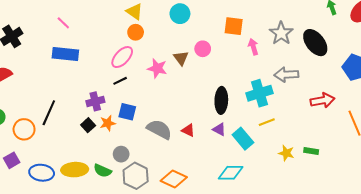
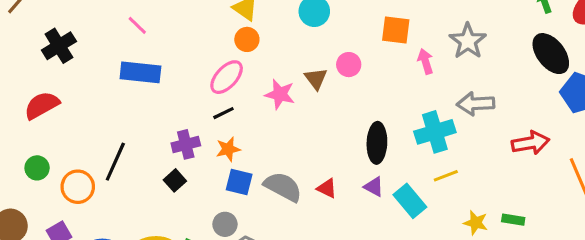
black ellipse: (315, 43) -> (551, 54), moved
blue square: (127, 112) -> (239, 182), moved
orange star: (108, 123) -> (228, 149), moved

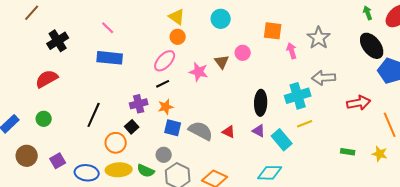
orange circle: (78, 187) -> (116, 143), moved
yellow star: (476, 223) -> (380, 154), moved

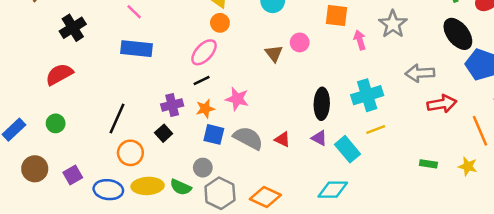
pink star: (199, 72) -> (237, 99), moved
gray arrow: (324, 78) -> (420, 73), moved
orange circle: (116, 143) -> (130, 153), moved

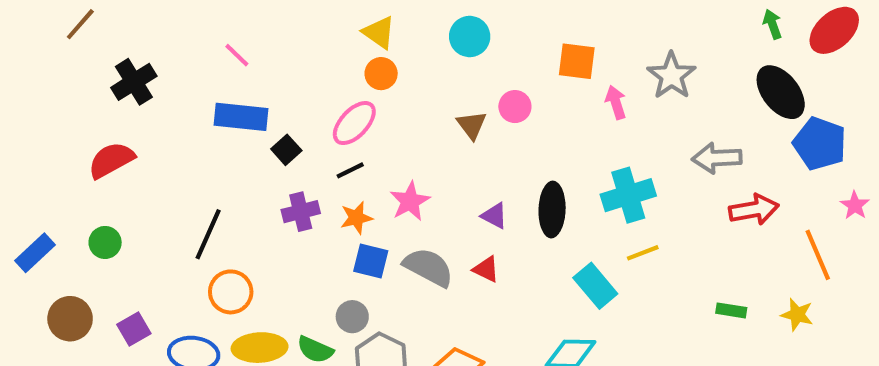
pink star: (237, 99) -> (410, 201), turned 30
black square: (164, 133) -> (286, 150), moved
purple triangle: (319, 138) -> (494, 216), moved

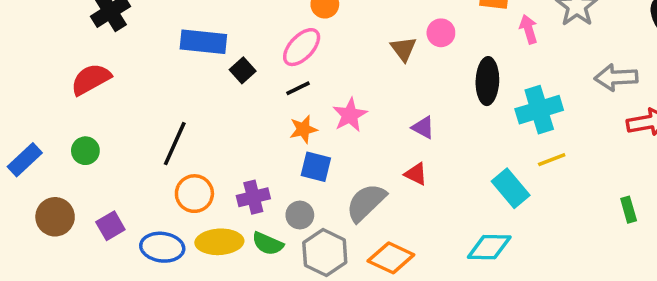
black ellipse: (552, 210) -> (487, 81), moved
purple cross: (301, 212) -> (253, 197), moved
gray semicircle: (428, 267) -> (366, 203), moved, turned -72
green rectangle: (731, 310) -> (629, 210), turned 65

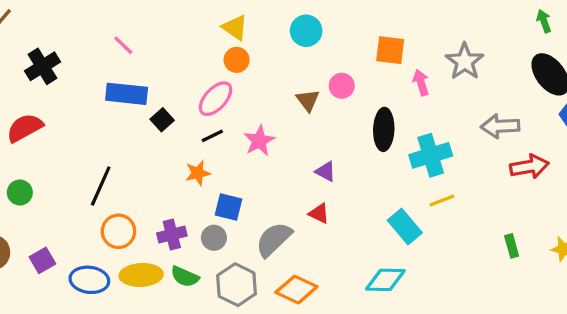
pink star: (350, 115) -> (259, 141), moved
orange star: (303, 129) -> (198, 173), moved
gray circle: (300, 215) -> (214, 238), moved

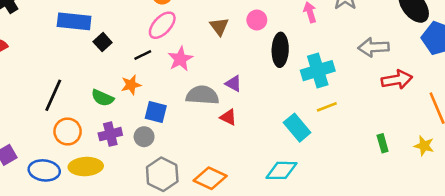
pink circle: (342, 86) -> (257, 20), moved
pink ellipse: (216, 99) -> (162, 25), moved
gray semicircle: (274, 239) -> (202, 95), moved, turned 48
green semicircle: (185, 277) -> (103, 98), moved

